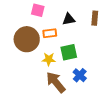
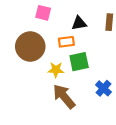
orange rectangle: (50, 33) -> (66, 42), moved
blue cross: (80, 75) -> (103, 88), moved

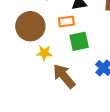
yellow star: (56, 70) -> (44, 53), moved

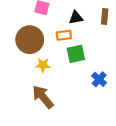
brown arrow: (64, 76) -> (43, 97), moved

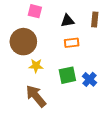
orange rectangle: (64, 35) -> (72, 43), moved
green square: (76, 54) -> (67, 75), moved

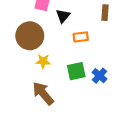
black triangle: (67, 21) -> (63, 16), moved, turned -40

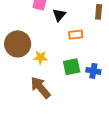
brown circle: (30, 36) -> (18, 44), moved
blue cross: (99, 76) -> (93, 71), turned -32

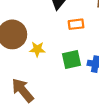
brown arrow: (40, 88) -> (23, 90), moved

